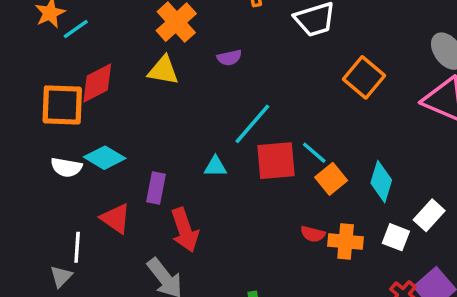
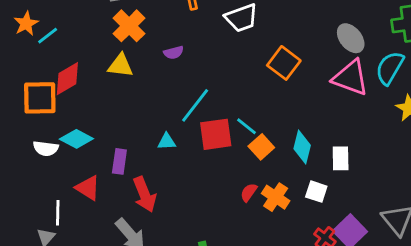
white rectangle: (429, 215) -> (341, 158), moved, turned -40
red semicircle: (313, 234) -> (249, 192), turned 114
orange cross: (346, 242) -> (276, 197), turned 32

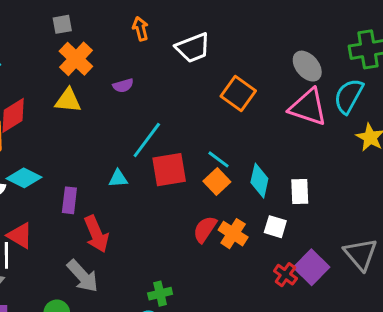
cyan line: (246, 126) -> (218, 159), moved
red triangle: (88, 188) -> (20, 236), moved
red semicircle: (249, 192) -> (205, 229), size x1.4

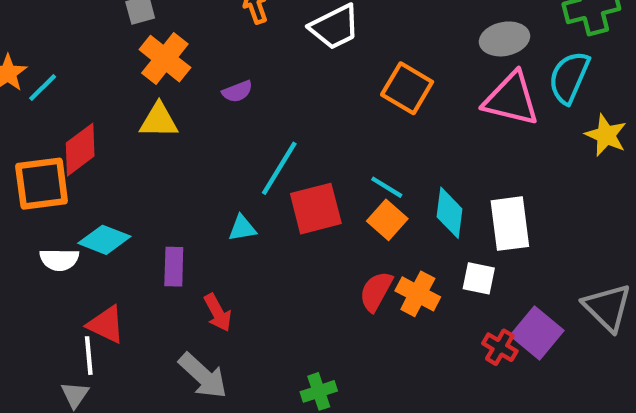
gray ellipse: (307, 66) -> (504, 39), turned -56
white rectangle: (300, 191) -> (510, 224), size x1.4
red arrow: (96, 234) -> (218, 313), size x0.7

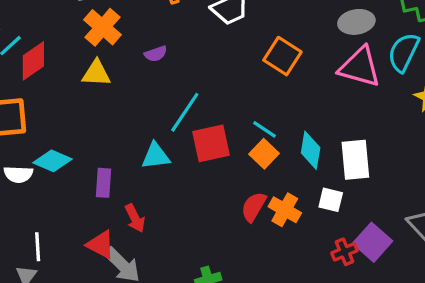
red diamond: (80, 150) -> (33, 61), moved
cyan triangle: (242, 228) -> (156, 156), size x1.4
red triangle: (106, 325) -> (101, 245), moved
red cross: (500, 347) -> (345, 252), turned 35

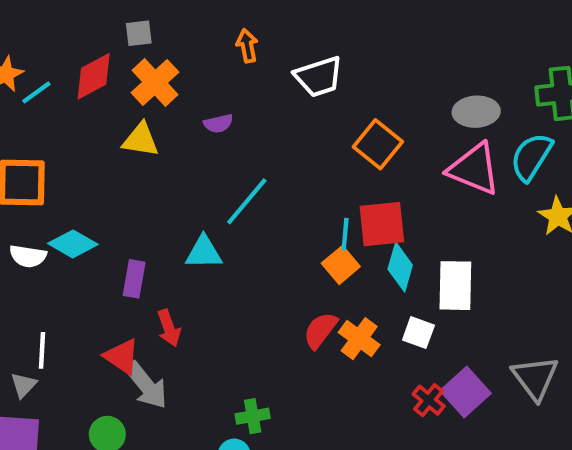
red diamond: (33, 61) -> (94, 76), moved
cyan line: (265, 129) -> (345, 234), turned 55
red square: (211, 143) -> (382, 224), moved
red cross: (345, 252) -> (429, 400), turned -35

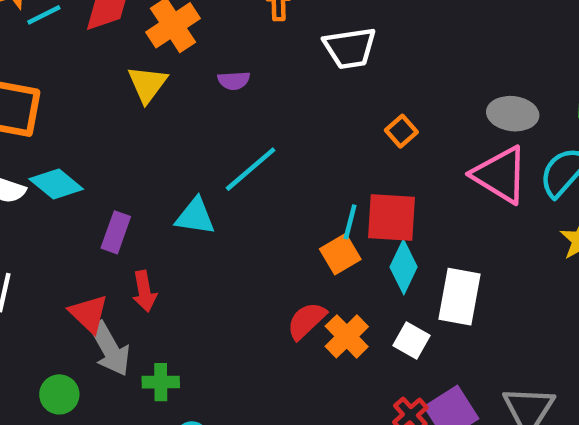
yellow triangle: (141, 140) -> (147, 84), turned 48
orange square: (378, 144) -> (401, 131), size x0.6
green cross: (253, 416) -> (161, 382), moved

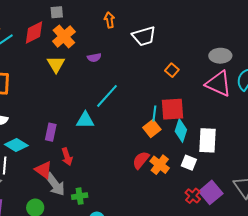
cyan diamond: (56, 184) -> (16, 145), moved

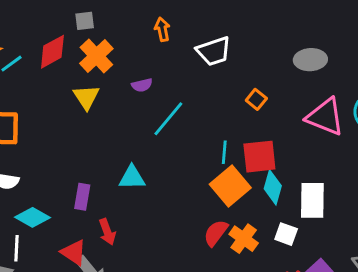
gray ellipse: (220, 56) -> (310, 60), moved
cyan line: (107, 96) -> (168, 119), moved
cyan line: (154, 114) -> (224, 152), moved
orange square: (152, 128) -> (230, 186), size x1.5

